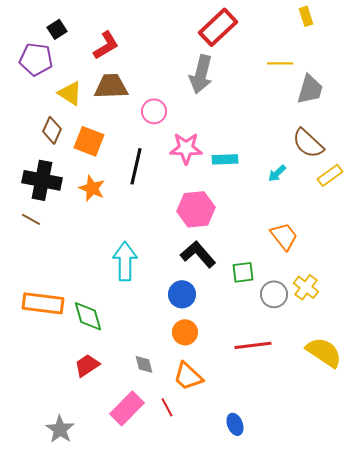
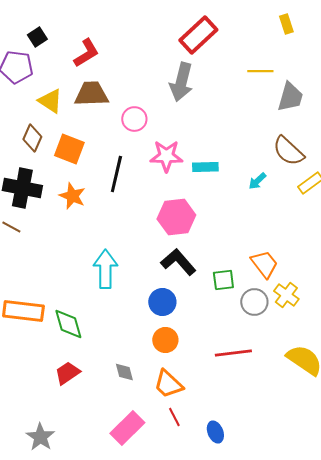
orange trapezoid: (284, 236) -> (264, 264), moved
red line: (167, 407) -> (174, 417), moved
pink rectangle: (127, 408) -> (127, 428), moved

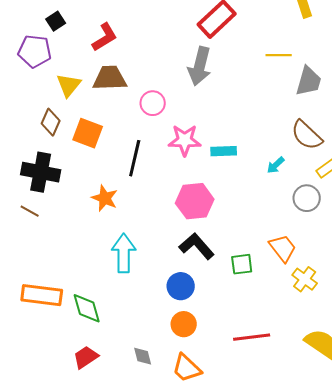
yellow triangle: (50, 101) -> (69, 85), turned 36
orange star: (72, 196) -> (105, 198), moved
gray circle: (254, 302) -> (307, 198), moved

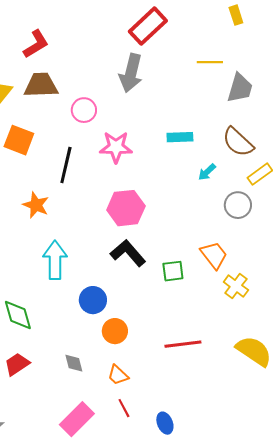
cyan rectangle: (224, 151) -> (180, 137), moved
blue circle: (181, 286) -> (93, 300), moved
orange trapezoid: (187, 368) -> (118, 375), size x0.7

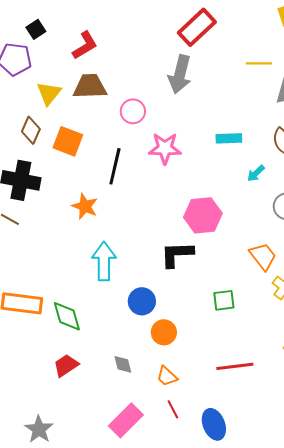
pink hexagon: (126, 208) -> (203, 215), moved
black L-shape: (128, 253) -> (177, 254), turned -51
green square: (173, 271) -> (224, 300), moved
red line: (183, 344) -> (235, 366), moved
blue ellipse: (165, 423) -> (214, 424), size x1.4

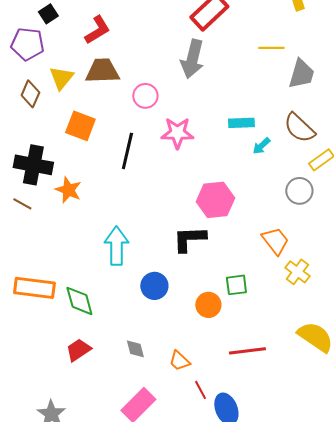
brown diamond: (31, 130) -> (30, 94), moved
cyan arrow: (256, 173) -> (261, 146), moved
orange star: (85, 206) -> (68, 190), moved
orange circle: (164, 332) -> (208, 305), moved
red line: (173, 409) -> (200, 390), moved

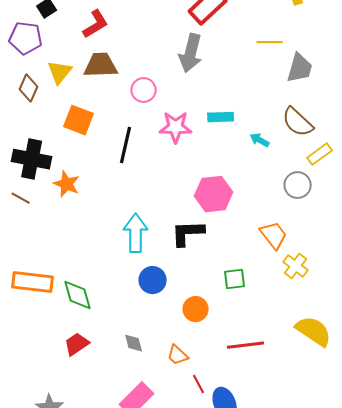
cyan rectangle: (241, 123) -> (221, 117), moved
cyan arrow: (261, 146) -> (260, 140), turned 72
cyan arrow: (116, 246) -> (136, 233), moved
orange circle: (208, 305) -> (196, 309), moved

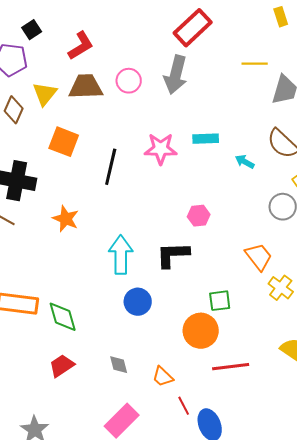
pink circle: (144, 90) -> (129, 81), moved
orange star: (67, 184) -> (66, 219), moved
pink hexagon: (214, 194) -> (199, 216), size x0.6
orange circle: (196, 309) -> (201, 331), moved, size x1.4

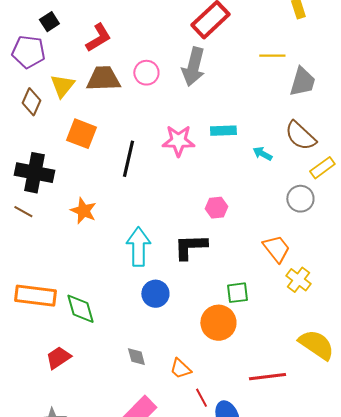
red trapezoid: (62, 366) -> (58, 358), moved
red line: (231, 367) -> (267, 377), moved

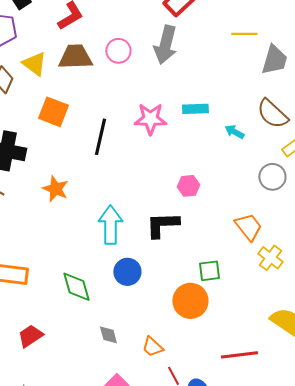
yellow triangle: (62, 86) -> (34, 64), turned -32
green diamond: (80, 309) -> (76, 287), moved

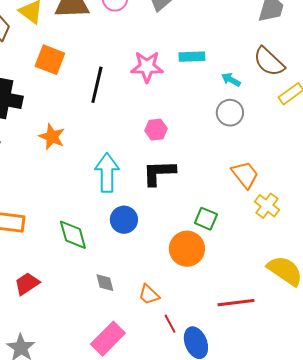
gray circle: (272, 177) -> (230, 113), moved
pink hexagon: (188, 186) -> (156, 130), moved
green square: (209, 271) -> (206, 219), turned 30

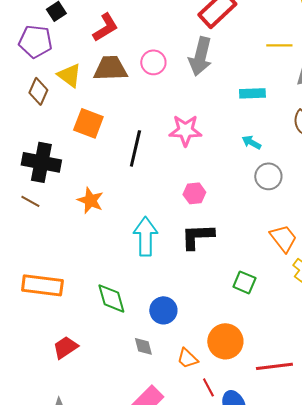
cyan rectangle: (192, 57) -> (252, 93), moved
cyan arrow: (231, 80) -> (251, 142), moved
blue circle: (124, 220) -> (163, 310), moved
orange circle: (187, 249) -> (225, 341), moved

